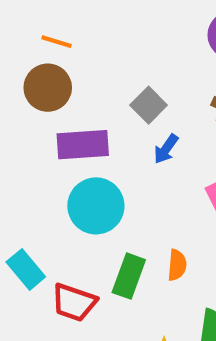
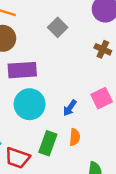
gray square: (149, 105) -> (58, 27), moved
blue arrow: (166, 149) -> (70, 108), moved

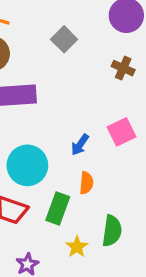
cyan circle: (30, 104) -> (27, 165), moved
green rectangle: (48, 143) -> (58, 208), moved

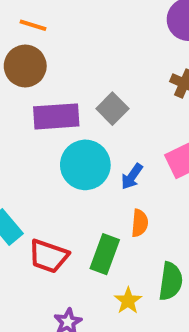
gray square: (64, 39) -> (112, 109), moved
cyan circle: (27, 165) -> (85, 165), moved

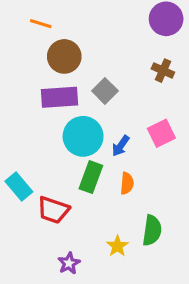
brown circle: (25, 66) -> (64, 56), moved
green rectangle: (105, 254) -> (91, 177), moved

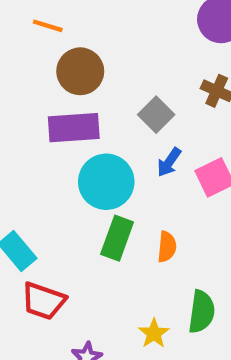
gray square: (105, 91) -> (156, 115), moved
blue arrow: (121, 146) -> (169, 162), moved
red trapezoid: (53, 210) -> (43, 301), moved

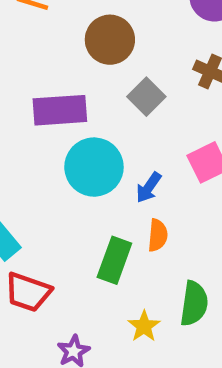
brown circle: (80, 71) -> (110, 40), moved
blue arrow: (169, 162) -> (149, 188), moved
green rectangle: (117, 238) -> (114, 260), moved

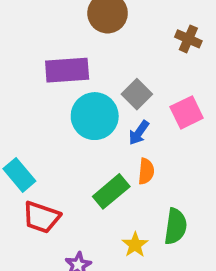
gray square: (146, 97) -> (137, 94), moved
green rectangle: (114, 260) -> (111, 191), turned 30

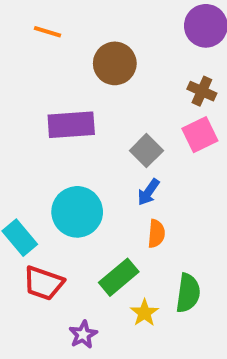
pink square: (187, 112) -> (200, 135), moved
cyan circle: (95, 116) -> (77, 212), moved
green rectangle: (111, 191) -> (119, 277), moved

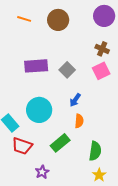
brown circle: (115, 63) -> (58, 20), moved
gray square: (146, 151) -> (67, 70), moved
yellow star: (144, 313) -> (99, 175), moved

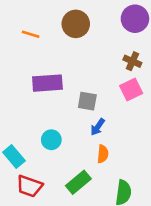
orange line: (24, 19) -> (31, 34), moved
gray square: (67, 70) -> (87, 101), moved, turned -35
cyan circle: (39, 110) -> (51, 140), size x0.6

